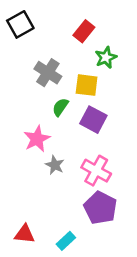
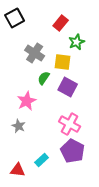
gray star: (55, 165) -> (19, 126), moved
cyan rectangle: (66, 241) -> (42, 160), moved

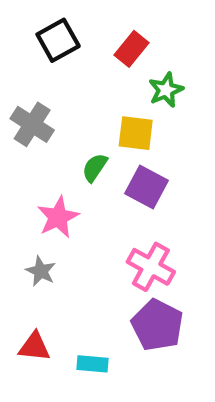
black square: (15, 18) -> (58, 40), moved
gray cross: (35, 53) -> (32, 124), moved
cyan rectangle: (42, 160) -> (93, 364), moved, turned 48
red triangle: (18, 170) -> (34, 347), moved

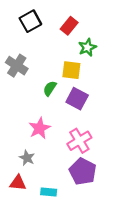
pink star: (58, 217) -> (40, 128), moved
pink cross: (151, 267) -> (79, 141), turned 30
gray star: (41, 271) -> (27, 158), moved

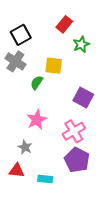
black square: (30, 21) -> (21, 35), moved
yellow square: (71, 70) -> (54, 66), moved
green semicircle: (50, 88) -> (37, 83), moved
purple square: (77, 99) -> (83, 97), moved

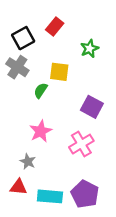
red rectangle: (64, 24) -> (55, 26), moved
purple pentagon: (77, 160) -> (85, 194), moved
cyan rectangle: (45, 179) -> (50, 196), size x1.5

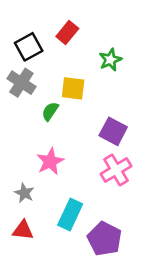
pink cross: (81, 144) -> (116, 170), moved
gray star: (28, 161) -> (24, 193), moved
cyan rectangle: (50, 196) -> (70, 214), moved, turned -70

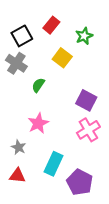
green star: (110, 60) -> (84, 36), moved
yellow square: (73, 88) -> (62, 58), moved, turned 30

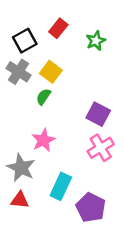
yellow square: (62, 58) -> (51, 72), moved
gray star: (19, 147) -> (21, 168), size x1.6

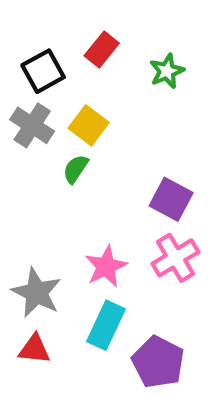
pink star: (43, 140) -> (106, 267), moved

